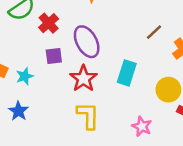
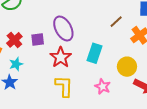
red cross: (49, 23) -> (14, 40), moved
cyan star: (25, 76) -> (16, 64), moved
pink star: (142, 126) -> (103, 86), moved

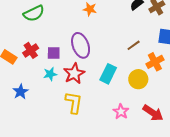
cyan star: (16, 64) -> (50, 74), moved
yellow circle: (127, 67) -> (138, 79), moved
pink star: (103, 86) -> (121, 112), moved

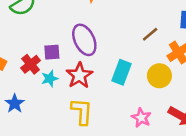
red cross: (31, 50) -> (31, 64), moved

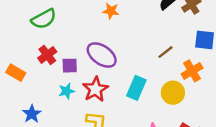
purple ellipse: (84, 40) -> (102, 55), turned -32
red cross: (31, 64) -> (47, 55), moved

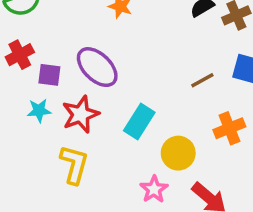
brown line: (165, 52) -> (202, 80), moved
orange cross: (192, 71) -> (229, 128), moved
yellow circle: (173, 93) -> (178, 153), moved

